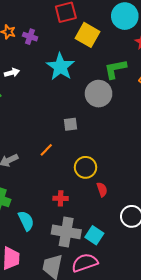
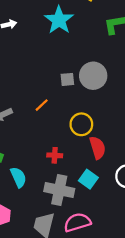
gray circle: (99, 94) -> (93, 76), moved
red semicircle: (102, 189) -> (98, 148), size x1.5
cyan square: (94, 235) -> (88, 179), moved

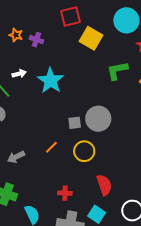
cyan star: (59, 20) -> (51, 81), moved
yellow circle: (81, 124) -> (84, 151), moved

